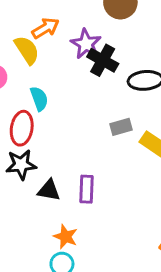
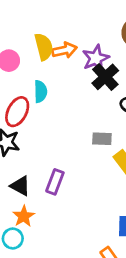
orange arrow: (46, 28) -> (64, 50), moved
black triangle: (49, 190) -> (20, 186), moved

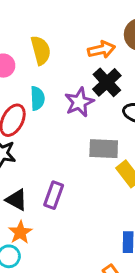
orange arrow: (64, 50) -> (102, 50), moved
purple star: (96, 58) -> (79, 102), moved
gray rectangle: (102, 139) -> (104, 149), size x1.4

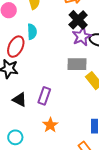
purple star: (79, 102) -> (82, 37), moved
orange star: (20, 232) -> (50, 125), moved

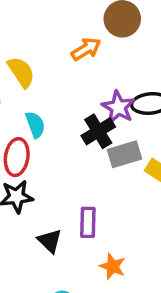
black cross: (78, 20) -> (98, 131), moved, turned 30
black triangle: (20, 100) -> (50, 241), turned 35

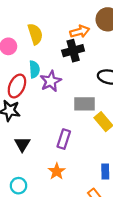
purple star: (118, 107) -> (51, 81), moved
black cross: (98, 131) -> (73, 51), moved
purple rectangle: (88, 222) -> (64, 139), moved

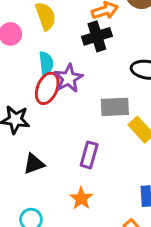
red ellipse: (17, 86) -> (47, 88), moved
black triangle: (22, 144) -> (34, 164), turned 42

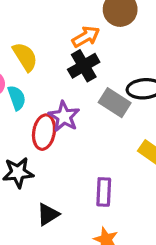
cyan semicircle: (46, 63) -> (17, 98), moved
gray rectangle: (115, 107) -> (115, 103), moved, turned 48

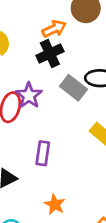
purple rectangle: (104, 192) -> (43, 153), moved

